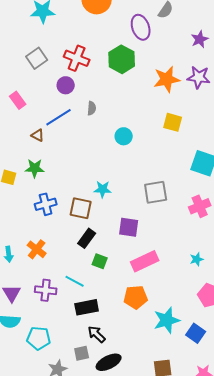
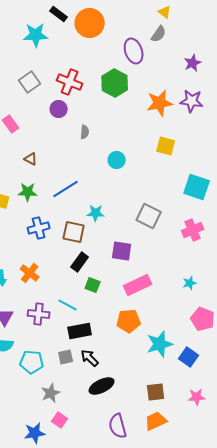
blue line: (59, 117) -> (66, 189), moved
gray square: (156, 192) -> (149, 216), turned 35
gray square: (82, 353) -> (66, 357), moved

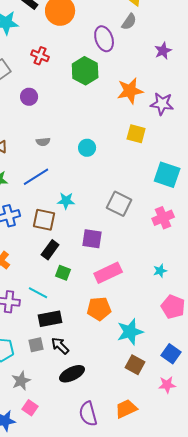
red cross: (70, 82) -> (40, 56), moved, size x0.7
purple star: (192, 101) -> (162, 104), moved
gray semicircle: (85, 132) -> (43, 142), moved, turned 80
blue square: (189, 357) -> (171, 354), moved
brown square: (156, 392) -> (135, 365), moved, turned 36

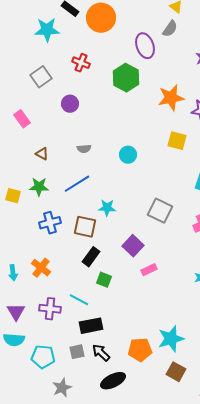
purple square: (92, 239) -> (133, 246), turned 35
pink rectangle: (108, 273) -> (149, 270), moved, size x0.6
orange pentagon: (99, 309) -> (140, 350), moved

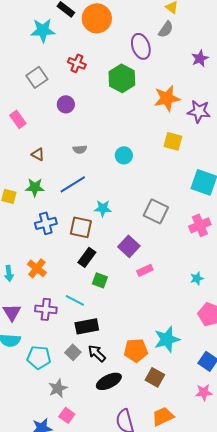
gray square: (77, 352) -> (73, 352), turned -35
brown square: (176, 372) -> (155, 377), moved

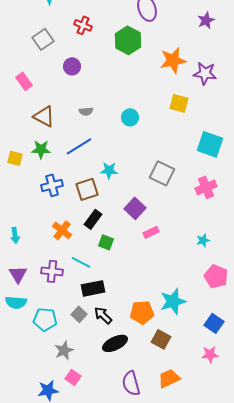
brown triangle: (38, 154) -> (44, 116), size x1.6
brown square: (81, 227) -> (87, 189), turned -30
orange cross: (37, 268) -> (62, 230), moved

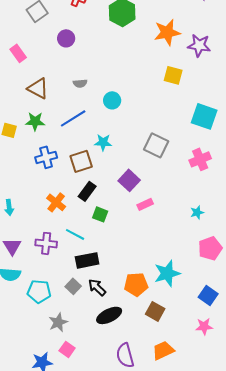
cyan circle: (130, 117) -> (112, 100), moved
pink pentagon: (216, 276) -> (210, 248), turned 30

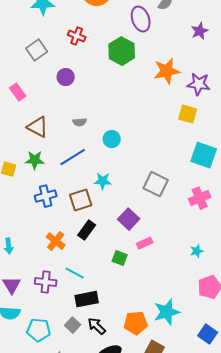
yellow square: (173, 75) -> (188, 114), moved
green square: (100, 214) -> (120, 258), moved

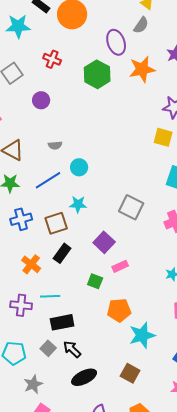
orange star: (167, 71) -> (142, 69), moved
cyan circle: (112, 139) -> (79, 167), moved
cyan line: (75, 273) -> (50, 296), turned -30
orange pentagon: (136, 323) -> (119, 310), moved

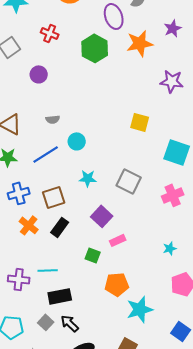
yellow square: (163, 137) -> (140, 122), moved
cyan star: (78, 204) -> (88, 178), moved
orange cross: (31, 264) -> (29, 225), moved

